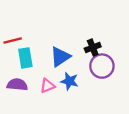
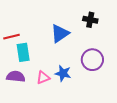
black cross: (93, 47) -> (90, 20), moved, turned 32
blue triangle: (60, 57) -> (60, 33), moved

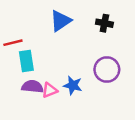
blue triangle: (60, 33) -> (61, 21), moved
purple semicircle: (16, 76) -> (32, 87), moved

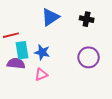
blue star: (73, 85) -> (42, 52), moved
purple semicircle: (32, 87) -> (16, 63), moved

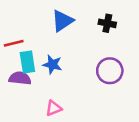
pink triangle: (41, 74) -> (54, 108), moved

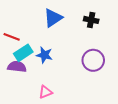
red line: (14, 43) -> (12, 37), turned 35
cyan rectangle: (27, 62) -> (23, 53), turned 66

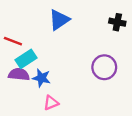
black cross: (91, 20) -> (117, 22), moved
blue star: (44, 55) -> (41, 78), moved

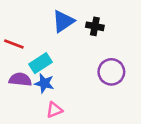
black cross: (117, 22) -> (95, 26), moved
cyan rectangle: (26, 59) -> (40, 63), moved

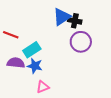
blue triangle: (63, 21) -> (62, 17), moved
purple circle: (111, 72) -> (81, 42), moved

